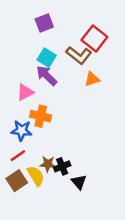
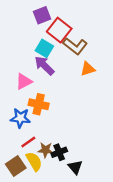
red square: (94, 38) -> (59, 30), moved
red line: (18, 156) -> (28, 142), moved

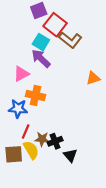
orange triangle: (88, 69) -> (93, 78), moved
red line: (28, 142) -> (26, 131), turned -32
brown square: (16, 166) -> (14, 154), turned 30

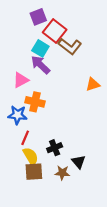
brown star: (42, 139) -> (62, 173), moved
brown square: (14, 154) -> (34, 172), moved
black triangle: (70, 155) -> (79, 162), moved

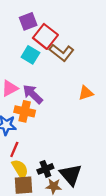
purple arrow: (40, 65) -> (33, 94), moved
black cross: (55, 148) -> (45, 169), moved
black triangle: (79, 162) -> (71, 175), size x1.5

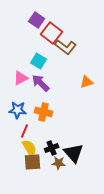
purple square: (28, 21) -> (37, 20), turned -35
cyan square: (30, 55) -> (39, 61), moved
orange cross: (25, 111) -> (44, 112), moved

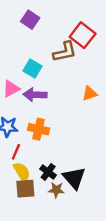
red square: (52, 33) -> (83, 35), moved
brown L-shape: (66, 47) -> (65, 52), turned -50
purple arrow: (41, 83) -> (35, 95), turned -42
black cross: (52, 148) -> (48, 172), turned -32

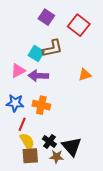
purple square: (30, 20) -> (46, 17), moved
brown L-shape: (65, 52) -> (52, 48), moved

